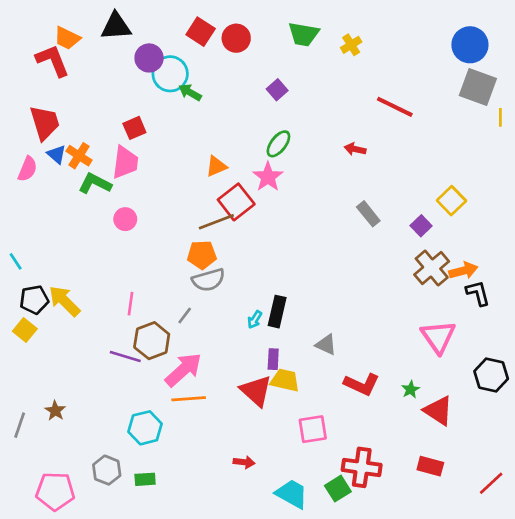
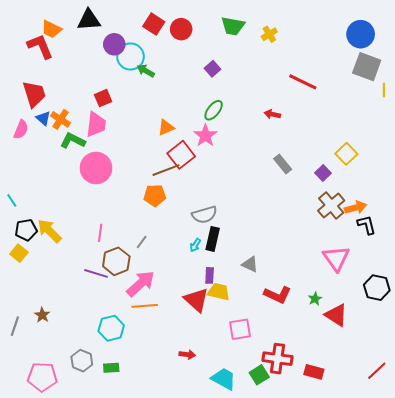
pink circle: (125, 219) -> (96, 168), size x1.8
gray semicircle: (208, 280) -> (204, 215), moved
red rectangle: (430, 466) -> (314, 372), moved

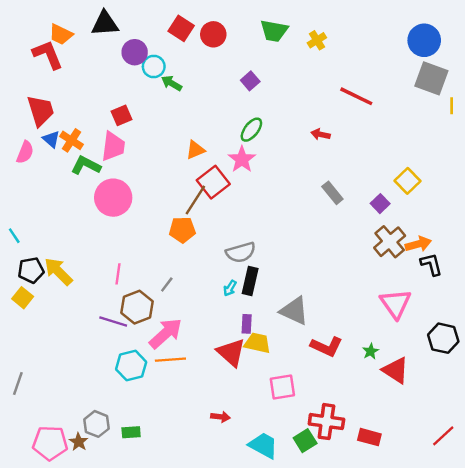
cyan circle: (130, 56) -> (154, 67), size x0.7
brown line: (166, 170) -> (195, 200), turned -36
gray triangle: (250, 264) -> (294, 311), size x1.5
brown star: (42, 315) -> (79, 442), moved
cyan hexagon: (111, 328) -> (131, 366), moved

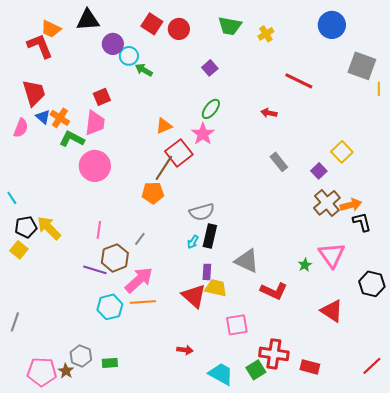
blue circle: (424, 40) -> (332, 25), moved
green star: (371, 351) -> (305, 265), moved

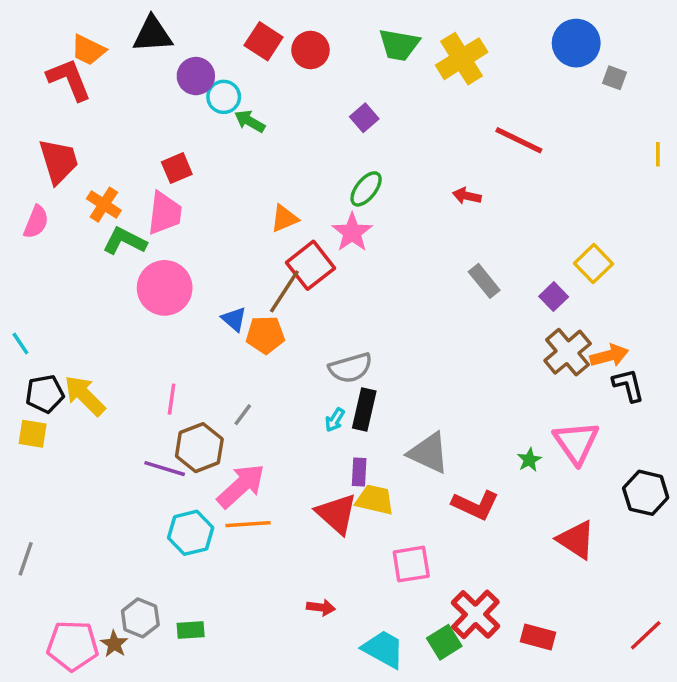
yellow cross: (266, 34) -> (462, 59), size x1.8
gray square: (362, 66) -> (614, 78), moved, size x0.5
blue triangle: (43, 117) -> (234, 319), moved
yellow square: (19, 250) -> (33, 434), turned -30
red cross: (274, 354) -> (475, 614), turned 36

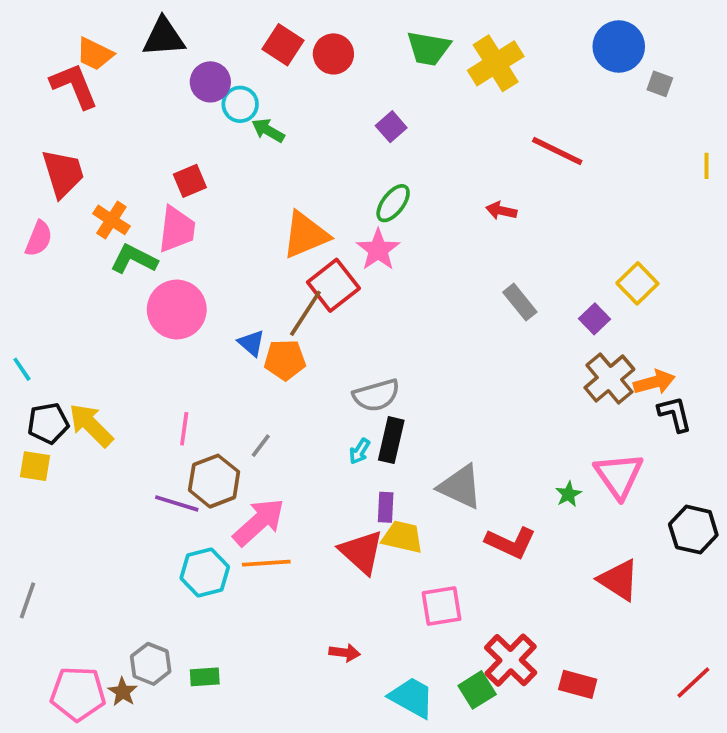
orange triangle: (284, 218) -> (305, 235), size x1.6

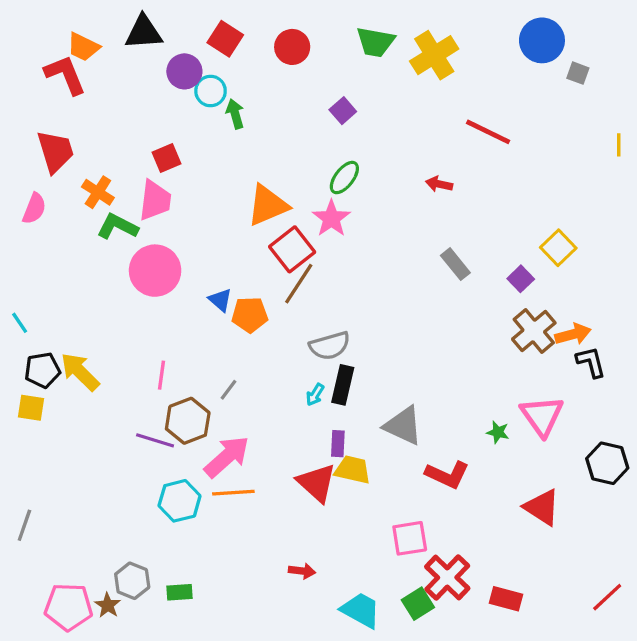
red square: (283, 45) -> (225, 39), moved
green arrow: (268, 130) -> (235, 114), turned 44
brown line: (305, 313) -> (299, 284), moved
green star: (568, 494) -> (498, 432), turned -30
pink square: (442, 606) -> (410, 538), moved

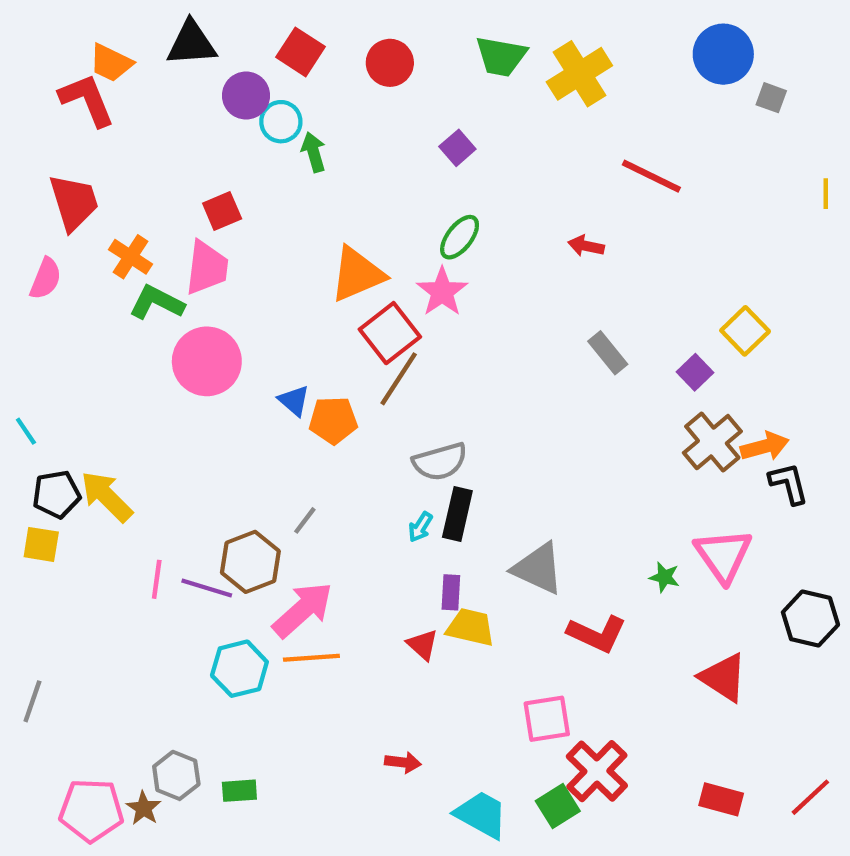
pink line: (162, 375) -> (157, 579), moved
red triangle: (317, 483) -> (423, 645), size x0.6
red rectangle: (506, 599) -> (721, 799), moved

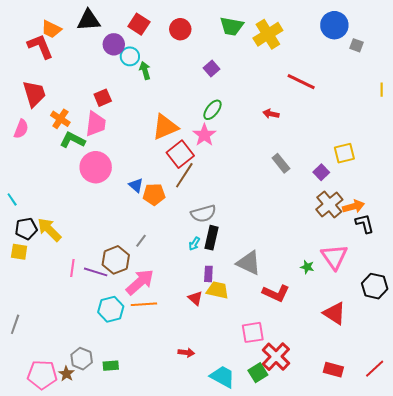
yellow square: (745, 331) -> (344, 153), turned 30

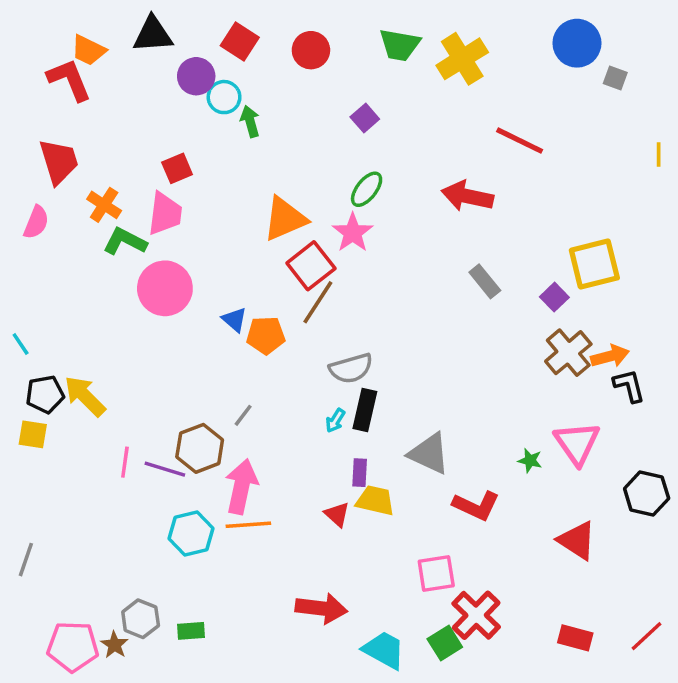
red arrow: (271, 114) -> (467, 196), size x1.8
yellow square: (344, 153) -> (594, 264), size x1.4
pink arrow: (140, 282) -> (241, 487), turned -36
red arrow: (186, 353) -> (321, 608), size x1.8

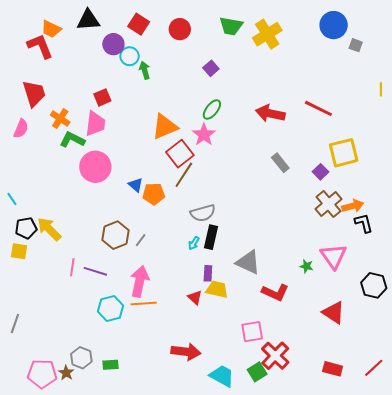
red line: (520, 141) -> (318, 108), moved
brown hexagon: (200, 448) -> (115, 235), moved

